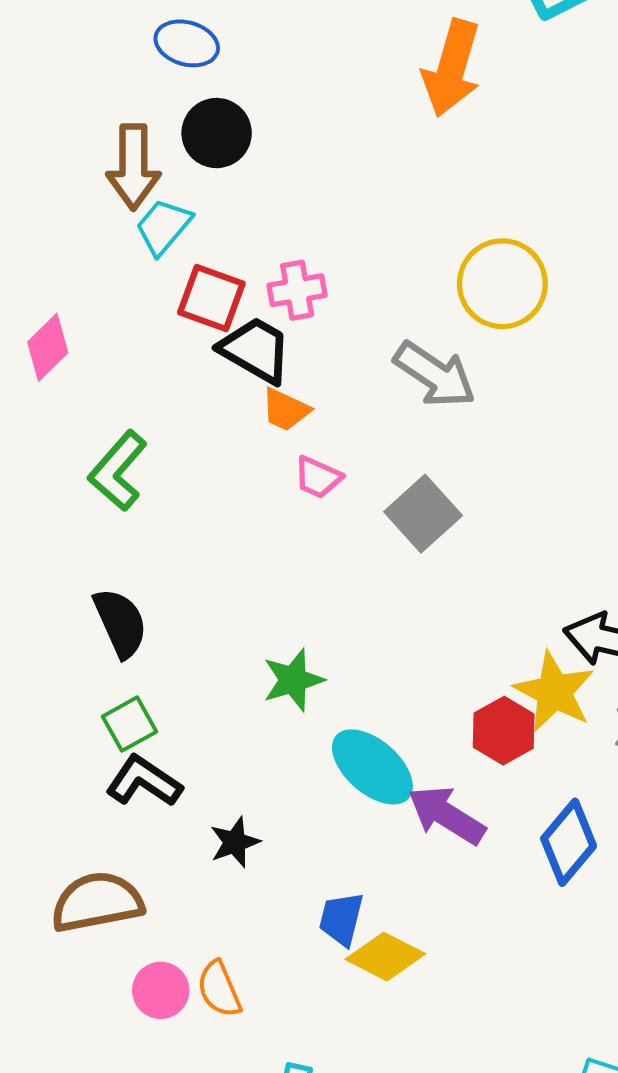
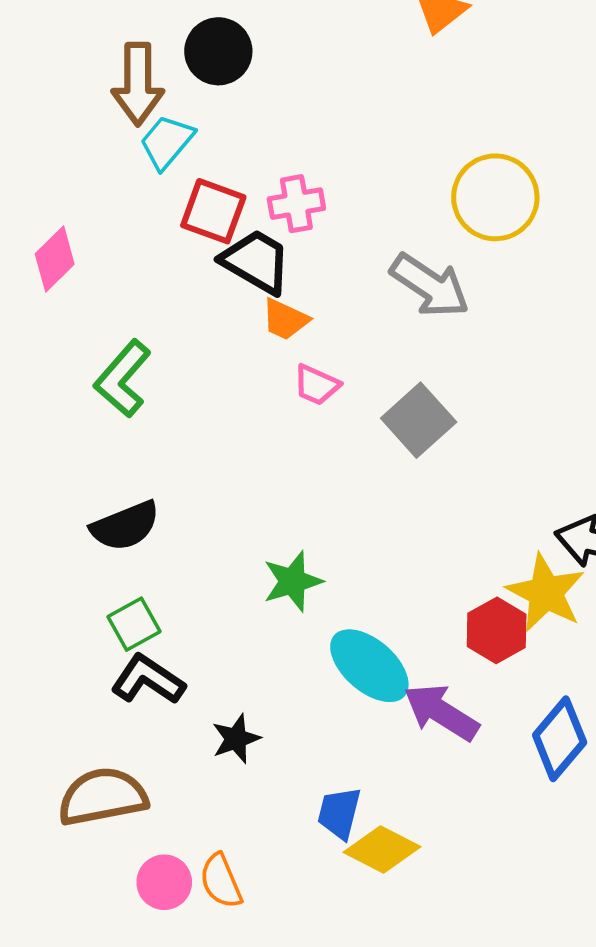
black semicircle: (120, 623) -> (125, 526), turned 92

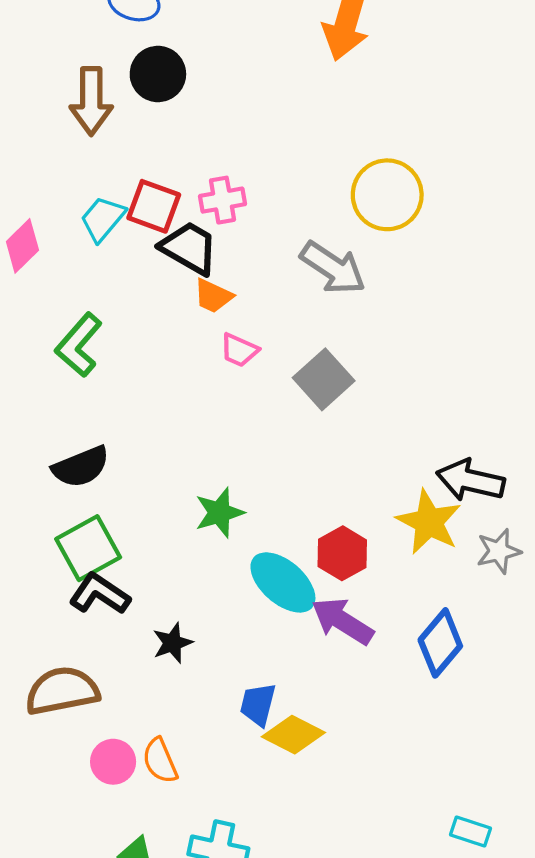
cyan trapezoid: (167, 142) -> (103, 219), moved
green square: (134, 624) -> (88, 548), size x1.5
red hexagon: (497, 630) -> (342, 553), moved

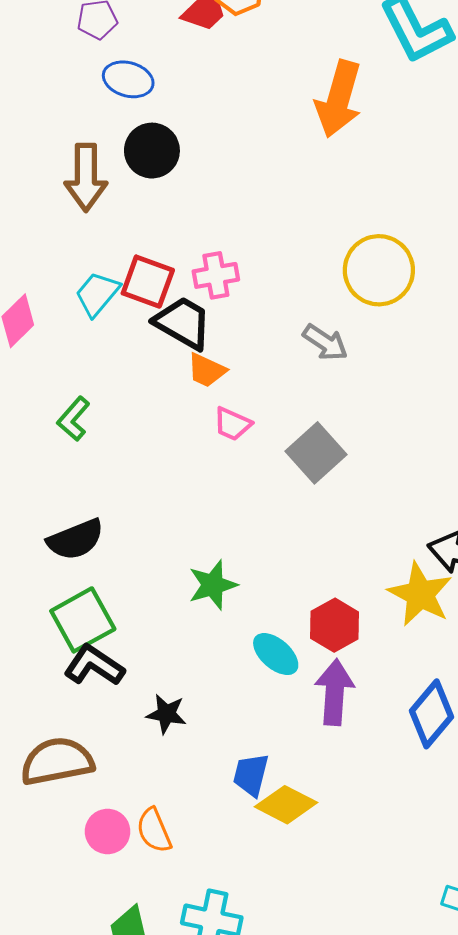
gray arrow: (333, 268) -> (325, 342), size x0.7
green L-shape: (79, 345) -> (74, 419), size x0.7
cyan ellipse: (283, 582) -> (276, 654), size x0.7
purple arrow: (342, 621) -> (335, 692), turned 62
black star: (172, 643) -> (166, 714), turned 30

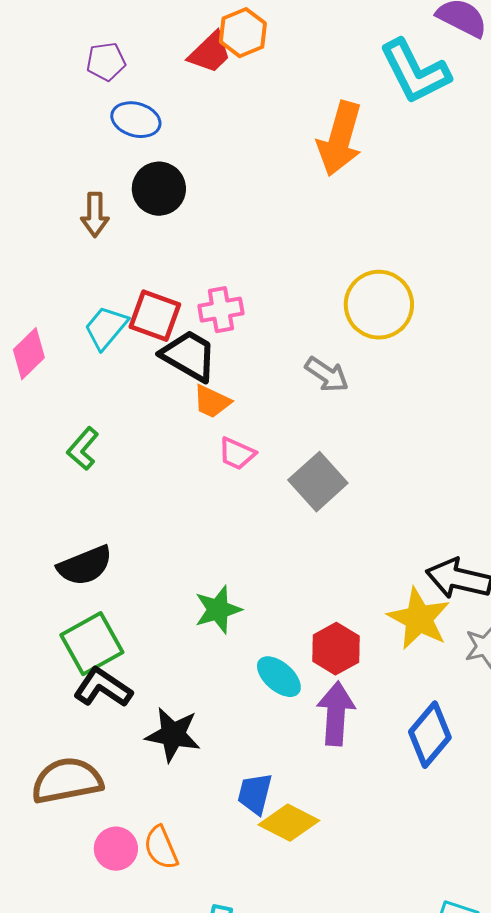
brown arrow: (86, 177) -> (95, 215), size x0.7
black star: (166, 714) -> (173, 735), size x1.4

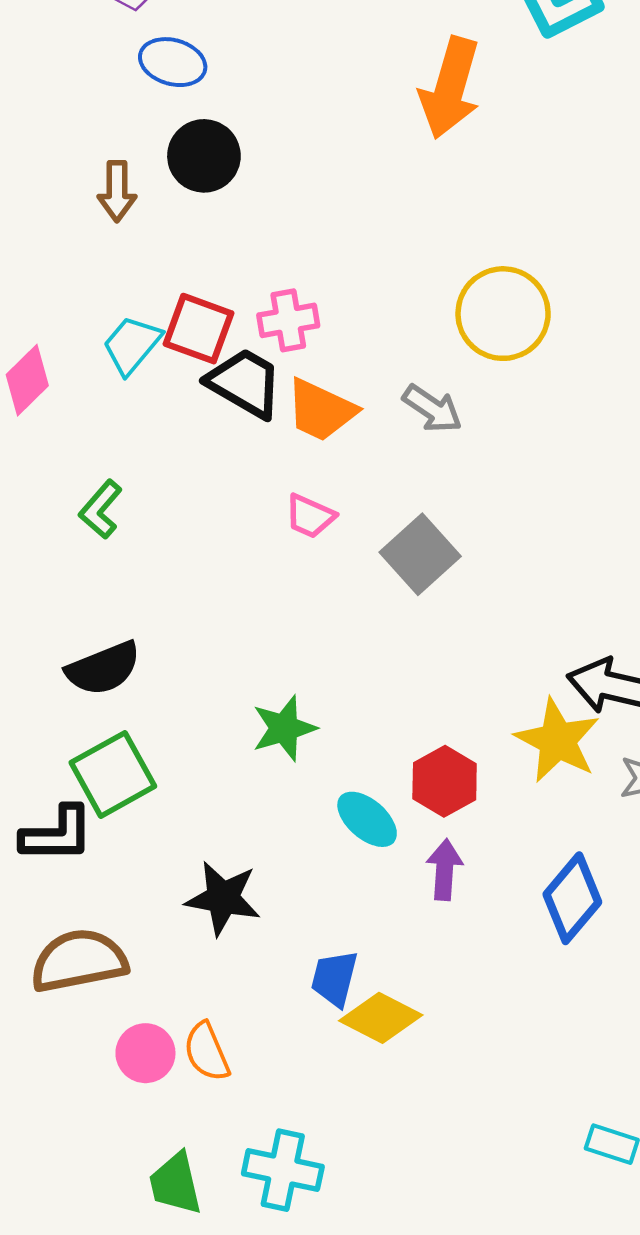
orange trapezoid: (212, 402) -> (321, 410), moved, size x1.4
black L-shape: (103, 688) -> (57, 834), moved, turned 146
purple arrow: (336, 714) -> (445, 870), size x0.7

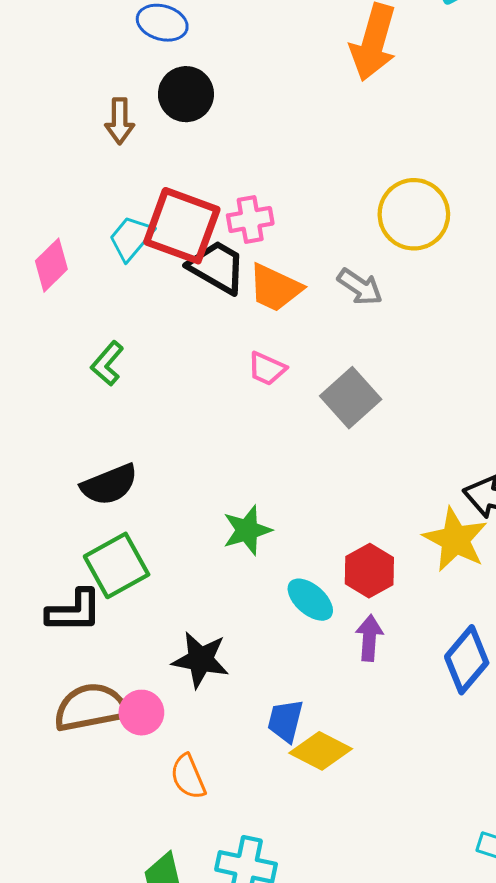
red square: (199, 329) -> (182, 226), size x1.4
pink circle: (145, 1053) -> (141, 713), moved

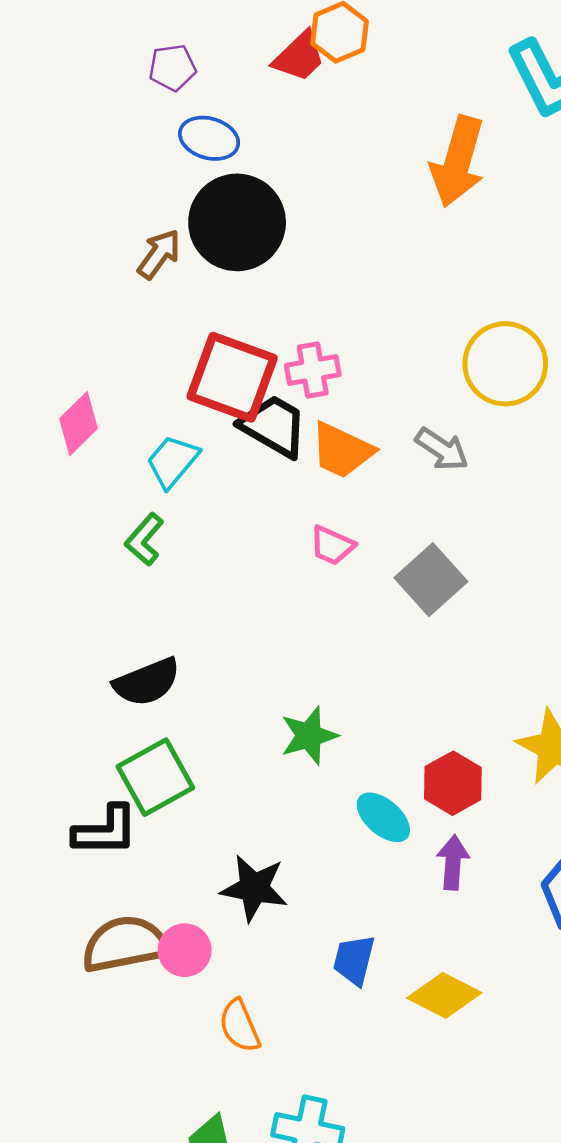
black circle: (186, 94) -> (237, 222), size x1.5
brown arrow: (120, 121) -> (159, 254), turned -144
cyan trapezoid: (131, 238) -> (172, 461), moved
yellow diamond: (321, 751) -> (444, 995), moved

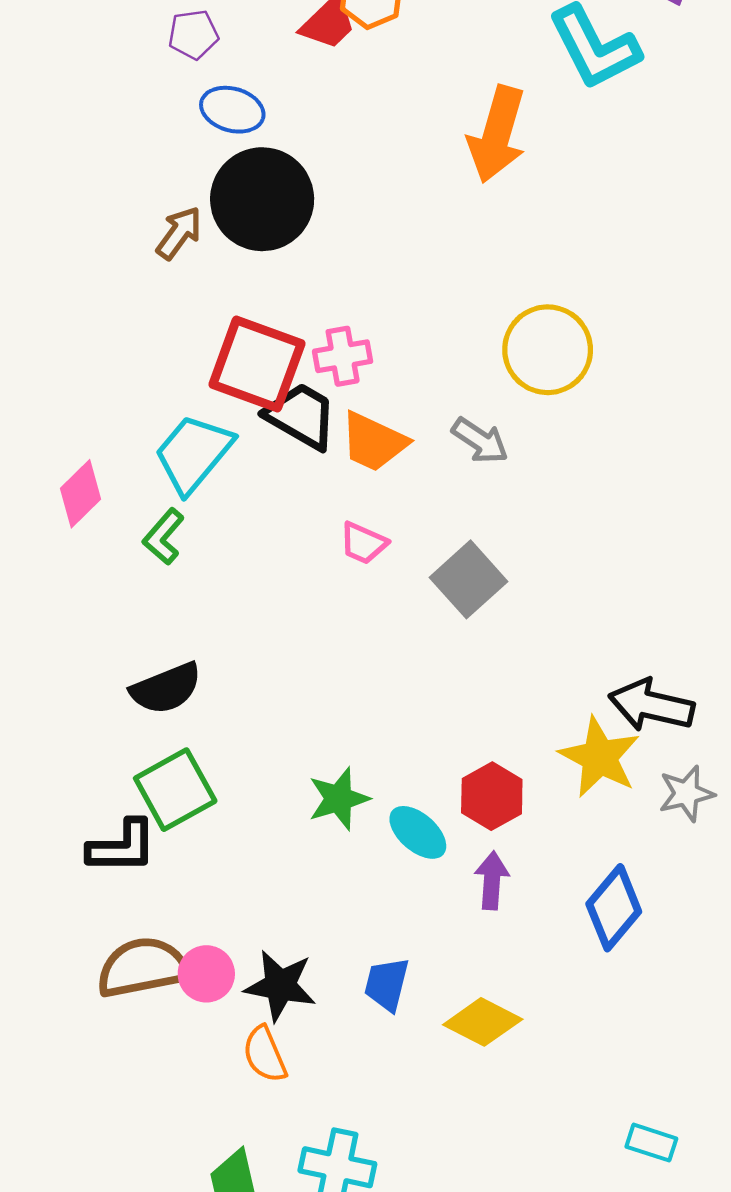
pink diamond: (79, 424) -> (80, 494), moved
cyan trapezoid: (172, 461) -> (193, 454), size x1.4
green star: (309, 736) -> (339, 799), moved
black star: (254, 888) -> (280, 986), moved

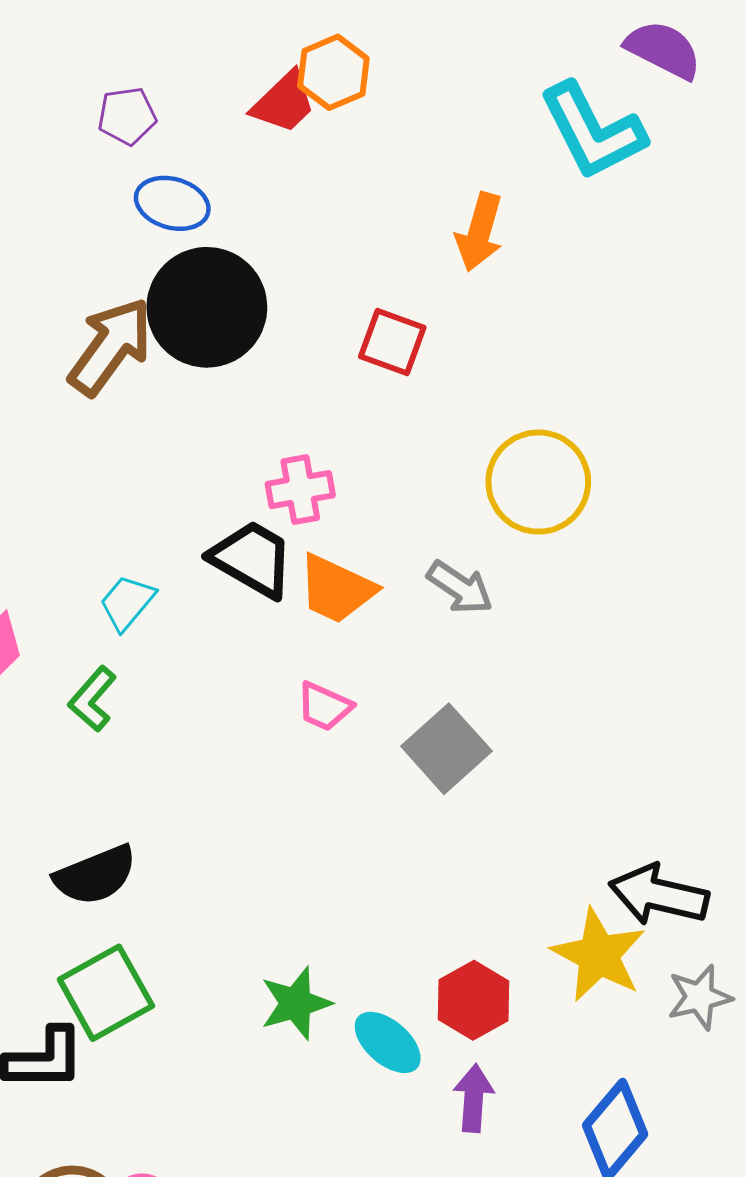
orange arrow: (497, 134) -> (480, 232), size x0.7
brown arrow: (179, 233) -> (110, 346), size x1.6
red square: (257, 364) -> (392, 342), moved, size x0.6
cyan trapezoid: (193, 454) -> (127, 603), size x0.6

